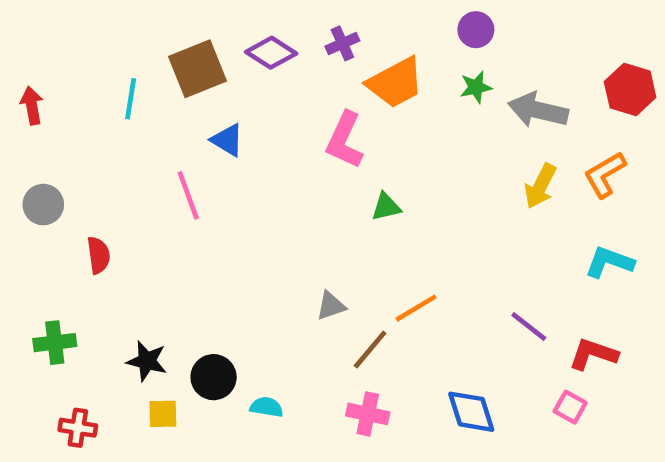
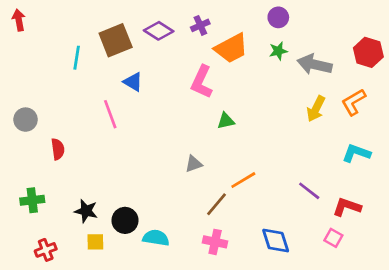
red arrow: (32, 106) -> (19, 20), moved
gray triangle: (331, 306) -> (194, 164), moved
cyan semicircle: (266, 407) -> (156, 238), size x1.4
red cross: (78, 428) -> (46, 250), turned -30

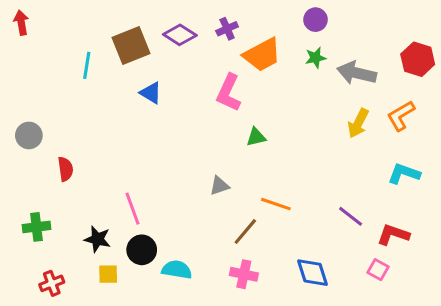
pink line: (110, 114) -> (133, 209), moved
orange line: (243, 180) -> (276, 204), turned 50

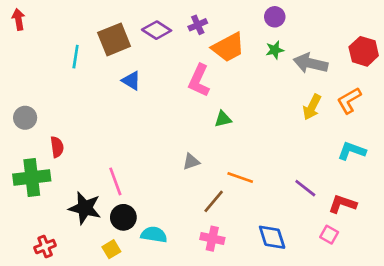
green cross: (36, 227) -> (32, 177), moved, size x1.5
black star: (97, 239) -> (85, 208), size x1.4
yellow square: (108, 274) -> (111, 249), moved, turned -30

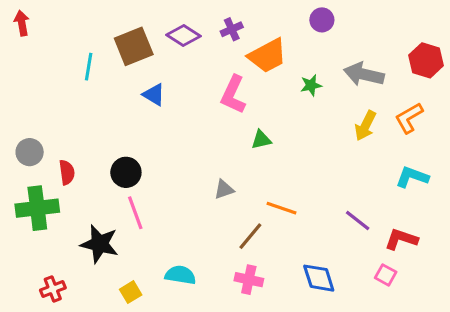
green star: (275, 50) -> (311, 85), moved
gray circle: (25, 118) -> (30, 152), moved
black circle: (123, 217) -> (126, 172), moved

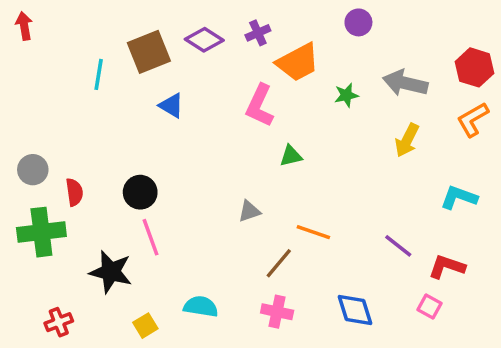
orange L-shape: (409, 118) -> (473, 119), moved

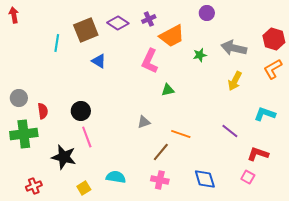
purple line: (398, 246) -> (230, 131), moved

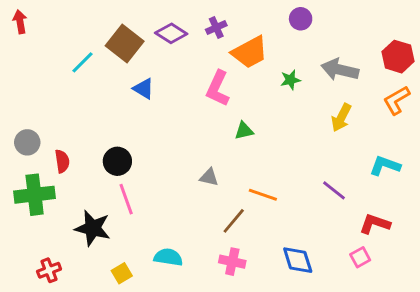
brown square: (86, 30) -> (125, 44), turned -30
cyan line: (57, 43) -> (83, 62), turned 36
gray triangle: (144, 122) -> (209, 177), turned 32
pink square: (248, 177) -> (360, 257), turned 32

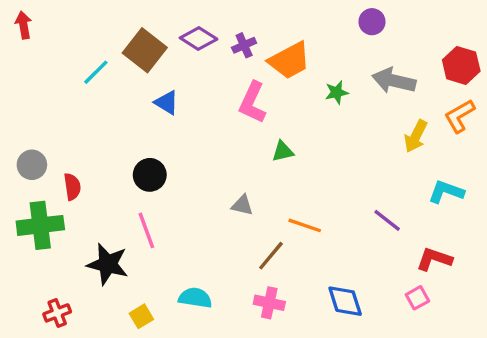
purple circle: (301, 19) -> (372, 22), moved
purple cross: (216, 28) -> (244, 45), moved
yellow arrow: (341, 118) -> (416, 136), moved
black circle: (117, 161) -> (150, 175), moved

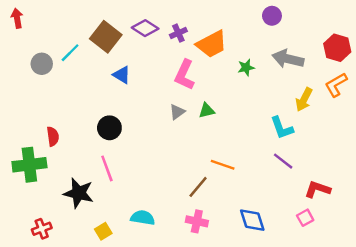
gray circle: (32, 165) -> (42, 64), moved
cyan L-shape: (446, 192) -> (282, 128), moved, turned -130
gray triangle: (242, 205) -> (177, 112), moved, turned -49

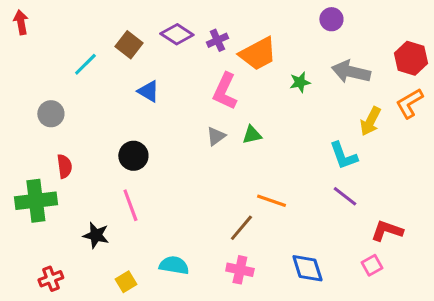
brown square: (106, 37) -> (129, 45), size x0.7
gray circle: (42, 64) -> (51, 114), moved
black star: (79, 193) -> (96, 235), size x0.7

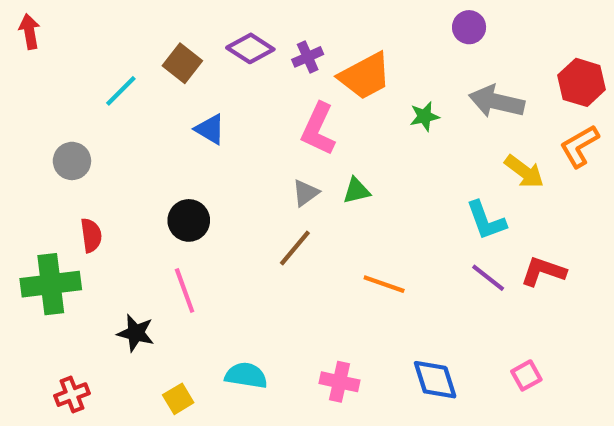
yellow arrow: (370, 121) -> (524, 172), turned -80
brown line: (241, 228) -> (295, 248), moved
red L-shape: (387, 231) -> (543, 271), moved

